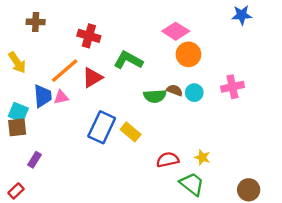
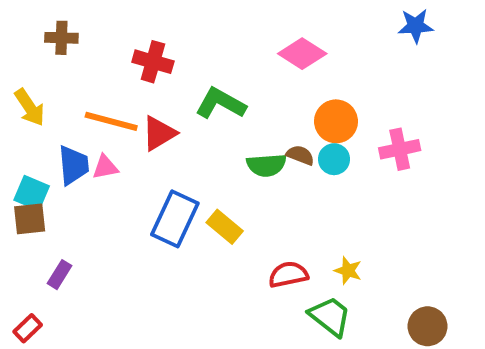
orange circle: (188, 54) -> (336, 121), moved
orange line: (65, 71) -> (111, 121), turned 56

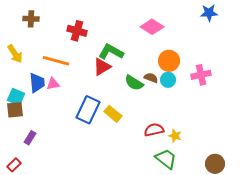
red triangle: (159, 133) -> (102, 67), moved
green semicircle: (266, 165) -> (134, 83), turned 36
red semicircle: (288, 275) -> (154, 130), moved

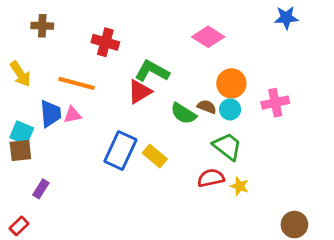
green trapezoid: (166, 159) -> (227, 146), moved

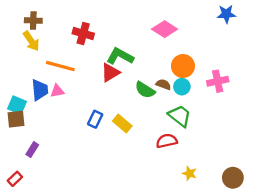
yellow arrow: (20, 74) -> (31, 41), moved
blue rectangle: (120, 151) -> (95, 119), size x0.6
yellow star: (240, 186) -> (189, 173), moved

